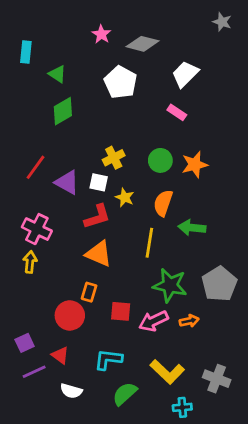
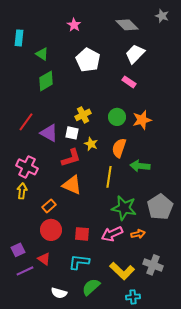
gray diamond: (143, 44) -> (127, 25), moved, turned 30
orange rectangle: (89, 292) -> (49, 206), moved, turned 32
red square: (121, 311) -> (82, 234), moved
gray cross: (217, 379) -> (153, 265), moved
white semicircle: (71, 391) -> (59, 293), moved

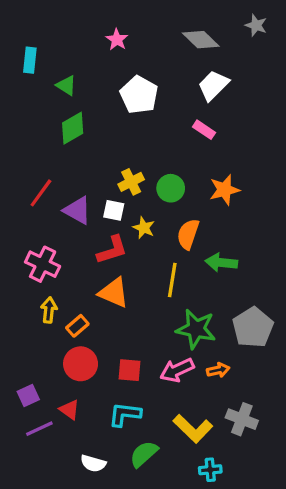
green circle: (117, 117) -> (171, 188), moved
yellow arrow: (22, 191) -> (49, 310), moved

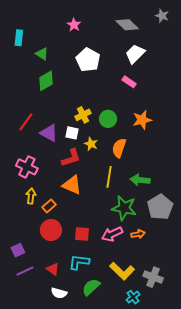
green arrow: (221, 263) -> (140, 180), moved
red triangle: (69, 410) -> (53, 269), moved
gray cross: (242, 419) -> (153, 277), moved
cyan cross: (210, 470) -> (133, 297), turned -32

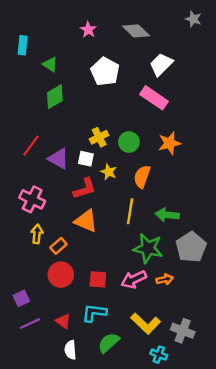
gray diamond: (127, 25) -> (136, 31), moved
pink rectangle: (129, 82) -> (154, 98), size x1.6
white semicircle: (59, 293) -> (70, 350), turned 70
cyan cross: (133, 297) -> (159, 355), turned -32

